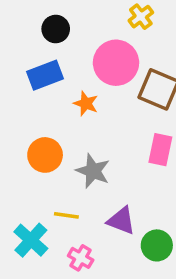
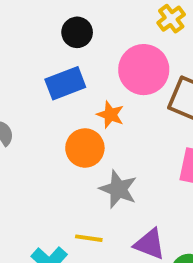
orange circle: (45, 155) -> (85, 148), moved

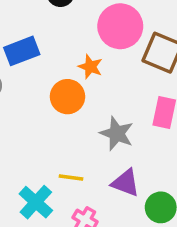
blue rectangle: (65, 83) -> (22, 51), moved
gray star: (118, 189) -> (117, 134), moved

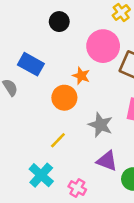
blue rectangle: (22, 51) -> (31, 64), turned 50
yellow line: (71, 178) -> (58, 140), moved, turned -54

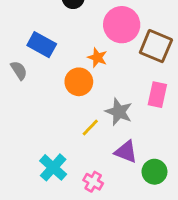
yellow line: (58, 140) -> (90, 127), moved

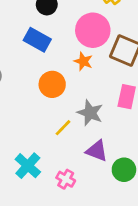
blue rectangle: (42, 45) -> (37, 40), moved
orange star: (97, 58) -> (83, 61), moved

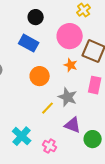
orange star: (83, 61) -> (71, 65), moved

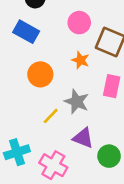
pink circle: (70, 36) -> (79, 23), size x0.7
cyan cross: (22, 136) -> (17, 152), turned 30
pink cross: (50, 146) -> (53, 165), size x1.5

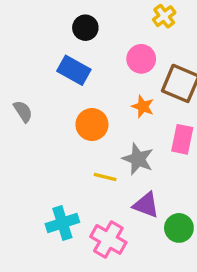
yellow line: (51, 116) -> (105, 177), turned 60

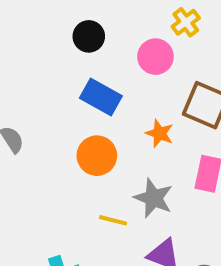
pink circle: (141, 59) -> (155, 57), moved
blue rectangle: (74, 70) -> (101, 97), moved

